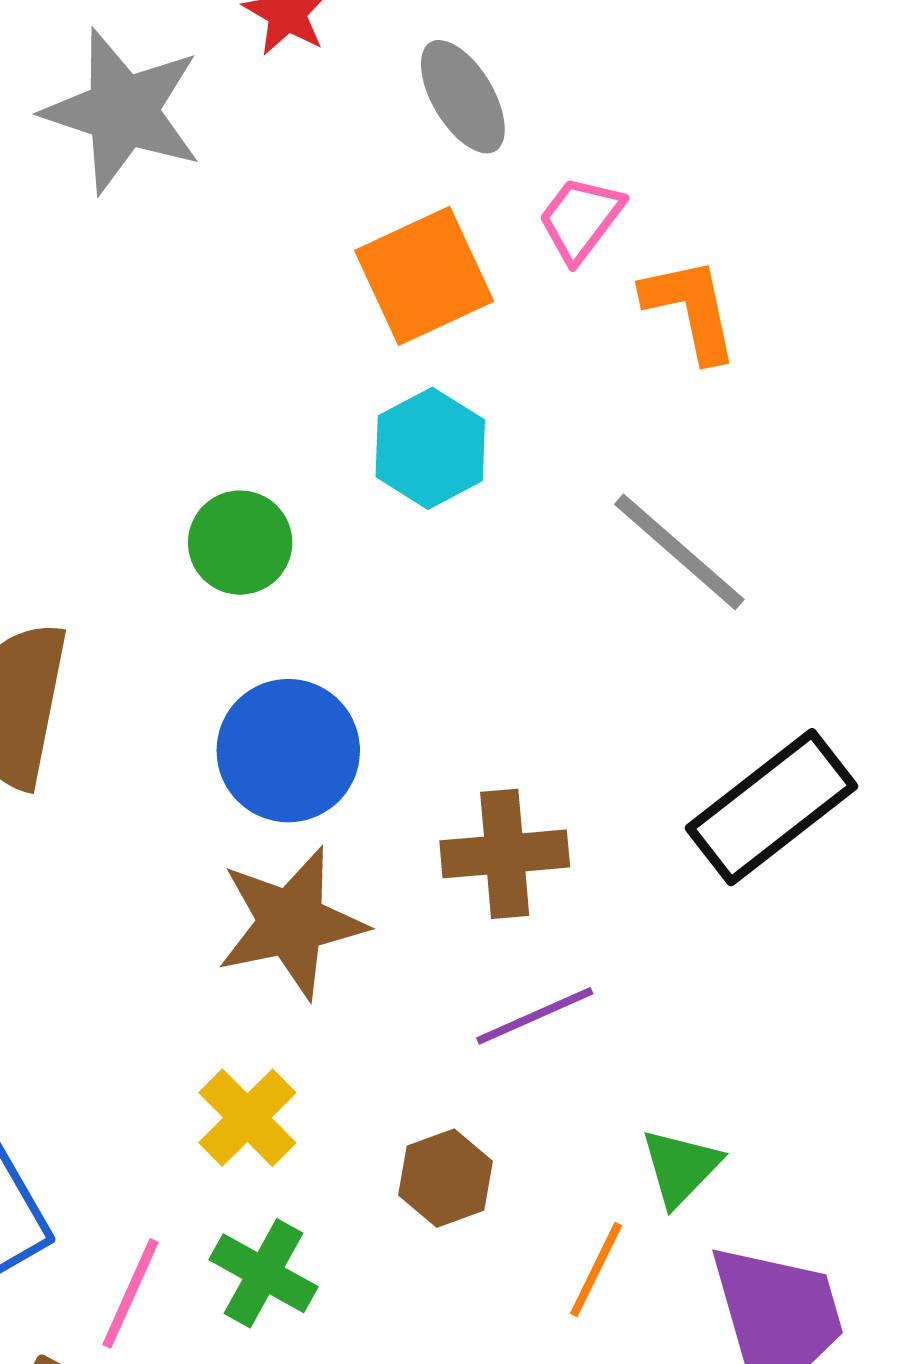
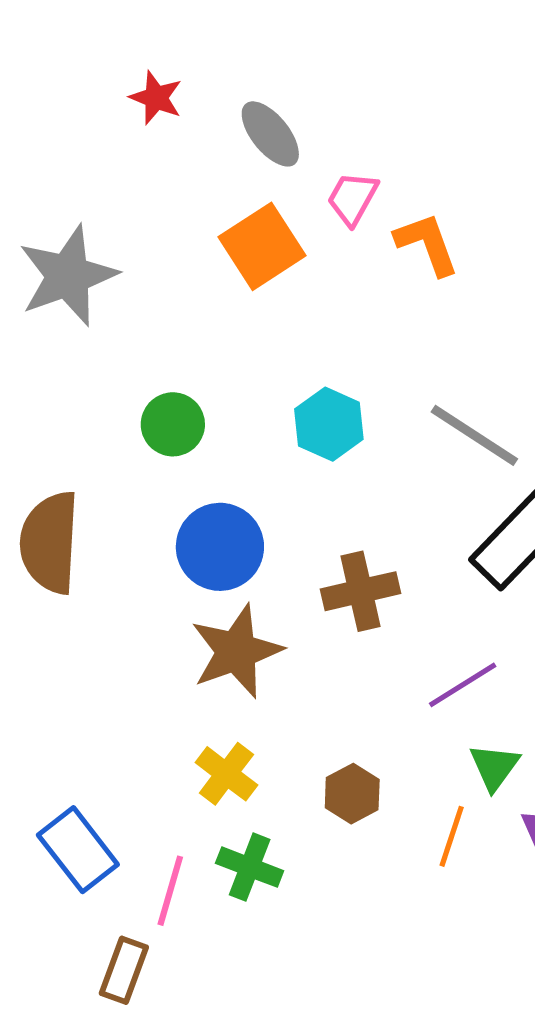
gray star: (123, 111) -> (68, 276), moved, turned -30
cyan hexagon: (430, 448) -> (329, 424), moved
gray line: (679, 552) -> (474, 435), moved
purple line: (535, 1016) -> (463, 685), moved

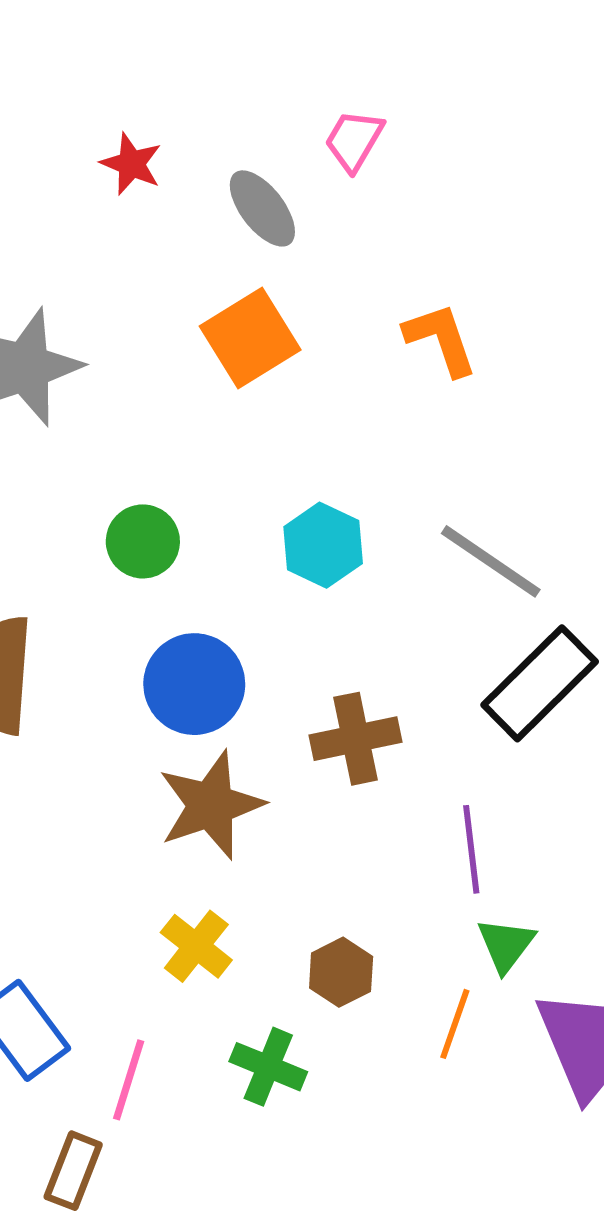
pink trapezoid: (352, 198) -> (354, 140), moved
purple line: (463, 685) -> (471, 849), turned -66
green cross: (250, 867) -> (268, 1067), moved

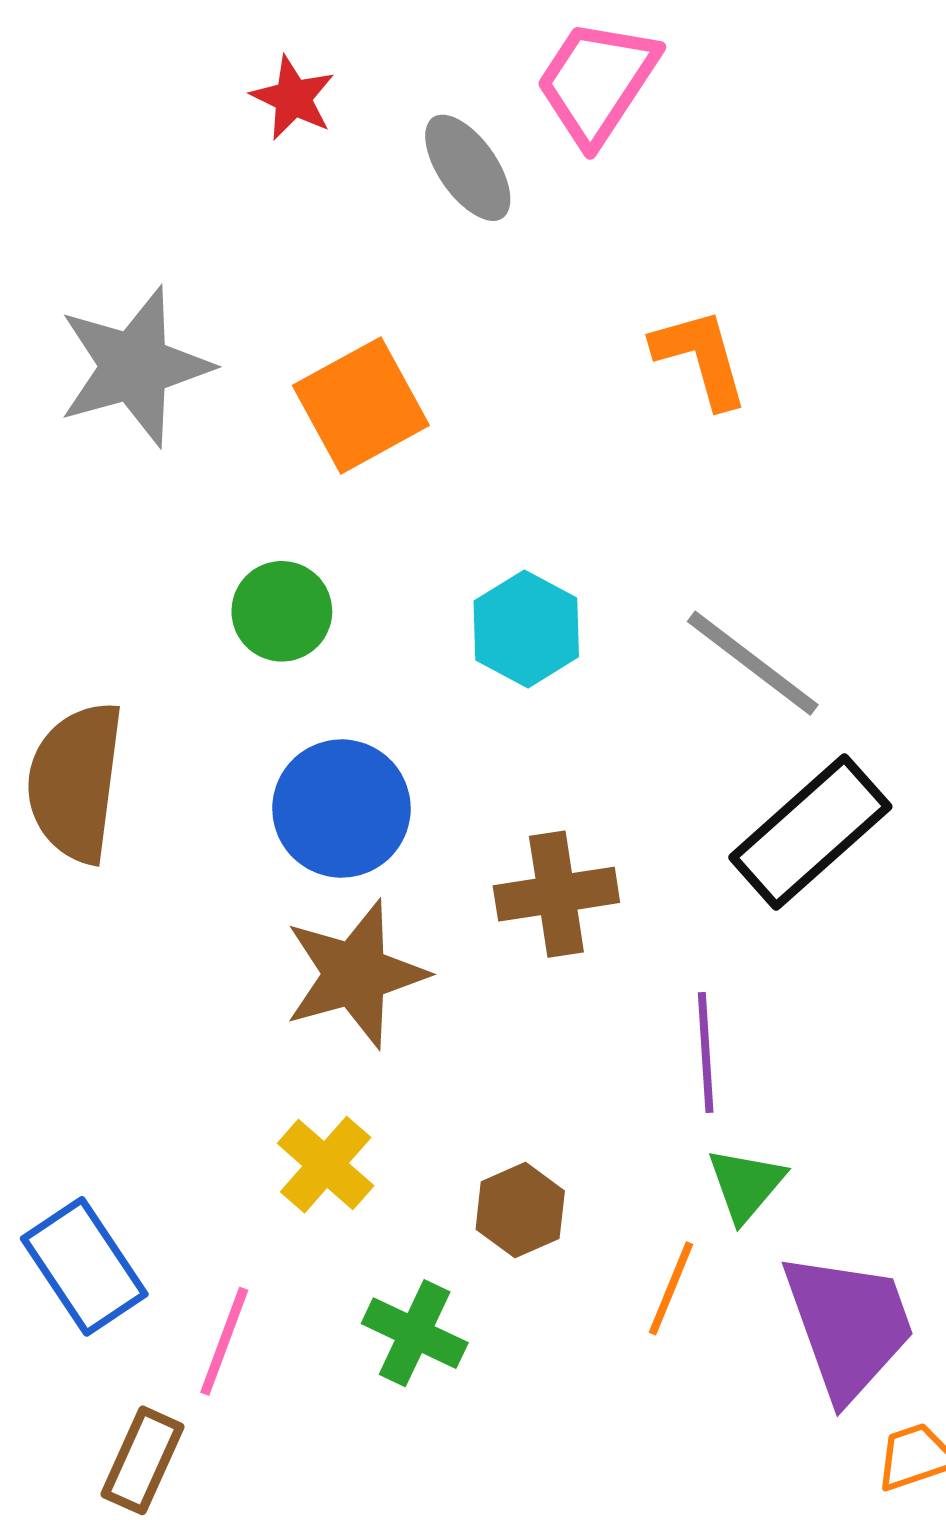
pink trapezoid: (354, 140) -> (597, 82), size x1.5
orange square: (250, 338) -> (361, 405), moved

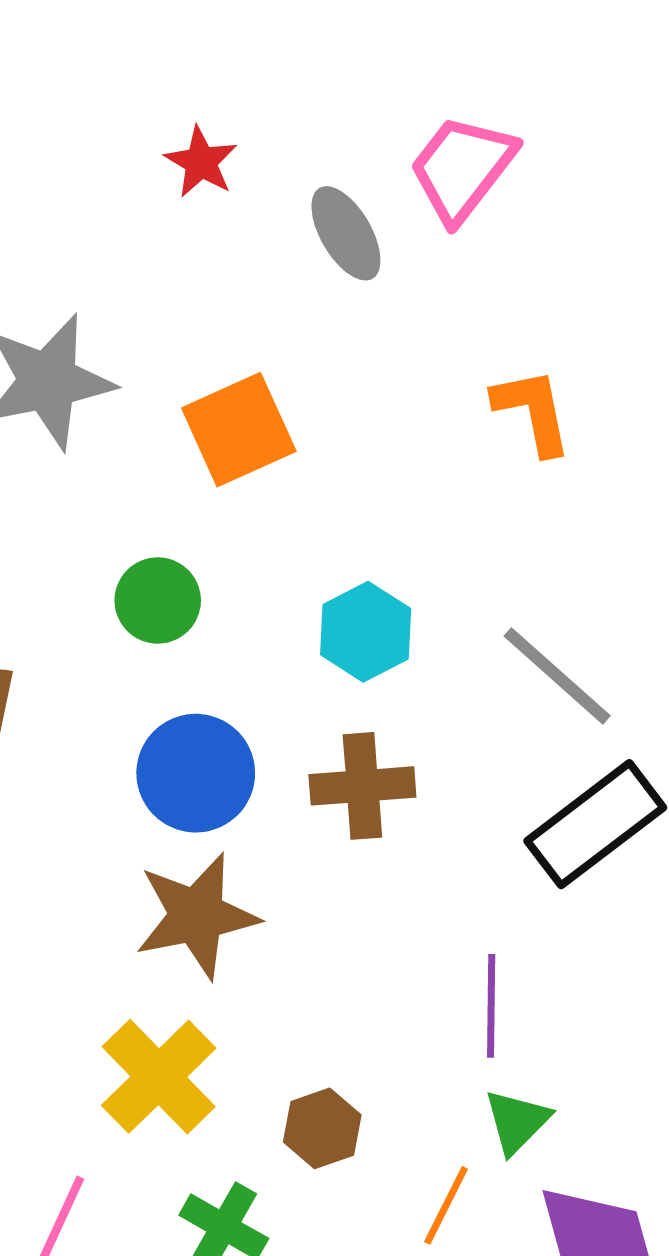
brown cross: (556, 894) -> (362, 786), moved
yellow cross: (326, 1165) -> (159, 1077), size x1.4

